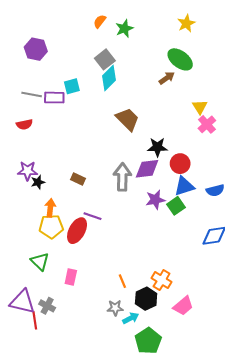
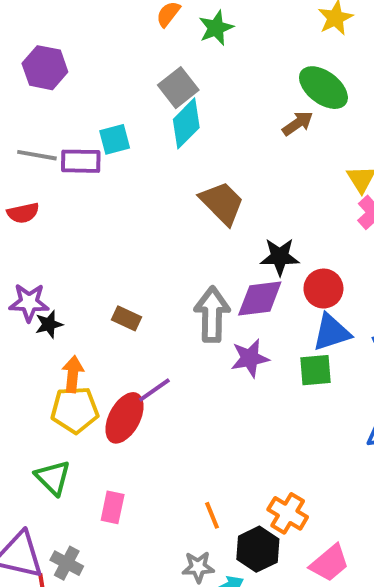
purple star: (155, 200) -> (250, 358), moved
green square: (176, 206) -> (316, 370), turned 30
purple line: (92, 216) -> (154, 390), turned -54

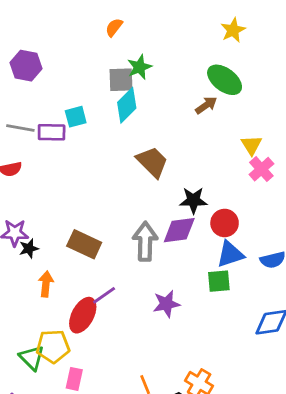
green star: (216, 28) -> (139, 67), moved
gray square: (178, 88) -> (121, 80), turned 36
brown rectangle: (126, 318) -> (84, 244), size x1.6
purple star: (250, 358) -> (166, 304), moved
yellow pentagon: (75, 410) -> (53, 346), moved

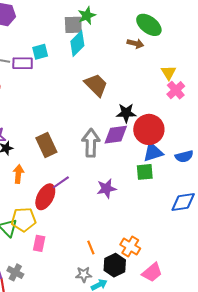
brown arrow: (206, 105) -> (135, 44), turned 49
red circle: (225, 223) -> (149, 129), size x1.5
brown rectangle: (84, 244) -> (46, 145), turned 40

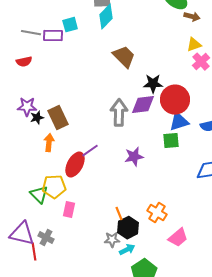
brown arrow: (135, 44) -> (192, 17), moved
yellow triangle: (169, 73) -> (194, 45), turned 42
brown rectangle: (46, 145) -> (58, 118), moved
black hexagon: (115, 265) -> (128, 228), moved

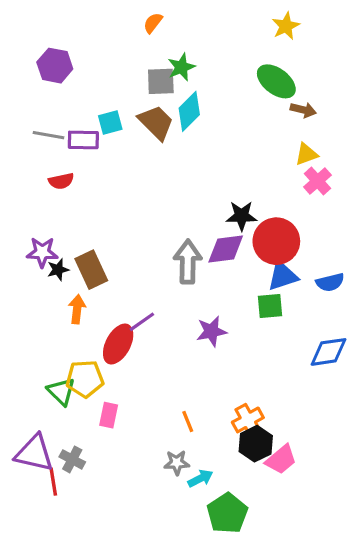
cyan diamond: (106, 17) -> (189, 111), moved
brown trapezoid: (124, 57) -> (156, 123), moved
red semicircle: (24, 62) -> (61, 181), moved
orange cross: (157, 213) -> (248, 420), turned 30
black hexagon: (128, 228) -> (256, 444), moved

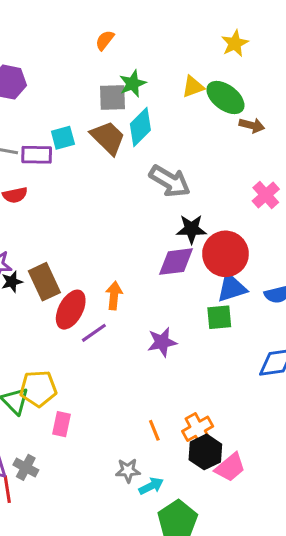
yellow triangle: (306, 154) -> (193, 87), moved
gray arrow: (188, 262) -> (170, 181), moved, turned 120
orange arrow: (77, 309) -> (114, 296), moved
red ellipse: (118, 344) -> (71, 310), moved
orange line: (188, 422) -> (154, 430), moved

